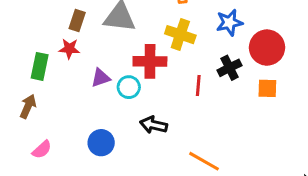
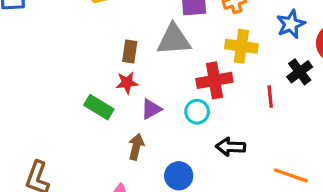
green rectangle: (40, 66) -> (99, 107), turned -60
purple triangle: (101, 78) -> (151, 109), moved
brown arrow: (28, 106) -> (136, 147), moved

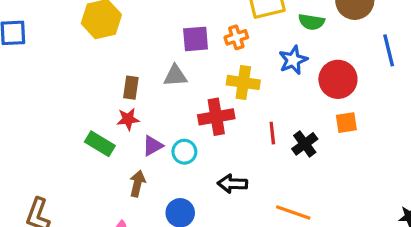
gray triangle: (174, 40) -> (175, 76), size x0.7
black cross: (300, 72) -> (305, 144), moved
cyan circle: (197, 112) -> (184, 152), moved

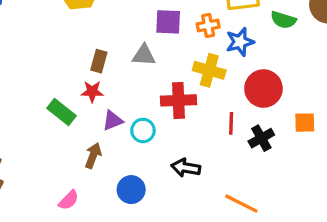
blue star: (293, 60) -> (240, 42), moved
red circle: (338, 79) -> (263, 89), moved

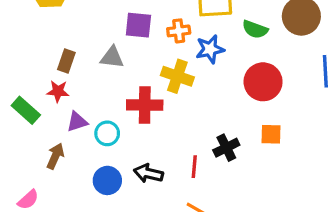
red circle: (263, 89) -> (263, 82), moved
red line: (231, 123) -> (194, 167), moved
blue circle: (131, 190) -> (107, 180), moved

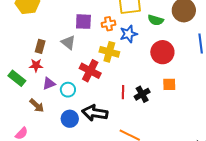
gray triangle: (112, 57) -> (68, 43), turned 35
red cross: (145, 105) -> (90, 71), turned 30
brown arrow: (55, 156) -> (37, 105), turned 112
red line: (194, 167) -> (123, 92), moved
black arrow: (148, 173) -> (95, 113), size x1.4

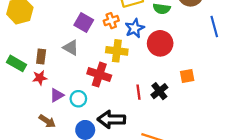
purple square: (83, 22) -> (84, 22), turned 36
red circle: (162, 52) -> (160, 43), moved
green rectangle: (17, 78) -> (17, 63), moved

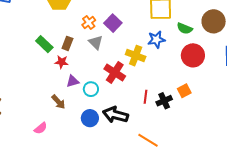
orange cross: (111, 21) -> (89, 23), moved, turned -32
red circle: (160, 43) -> (193, 55), moved
orange square: (187, 76) -> (184, 91), moved, turned -32

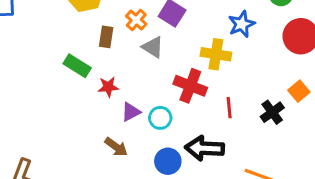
brown rectangle: (67, 43) -> (106, 37), moved
red line: (145, 97) -> (229, 108), moved

